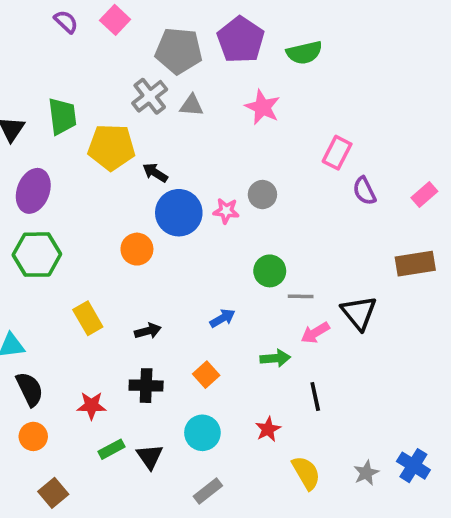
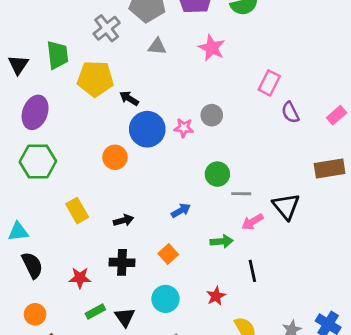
gray cross: (150, 96) -> (107, 28), moved
orange circle: (33, 436) -> (35, 314), moved

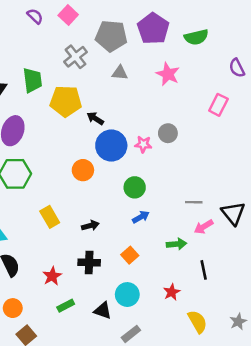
purple semicircle: (290, 112) -> (237, 68), moved
green circle: (217, 174) -> (135, 187), moved
red star: (80, 278) -> (52, 276), turned -30
black triangle: (125, 317) -> (103, 311), moved, turned -36

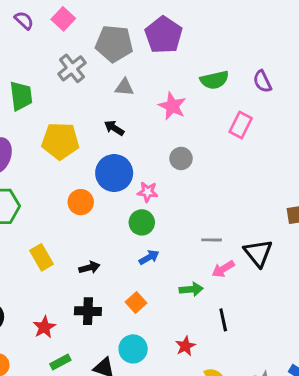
green semicircle: (196, 37) -> (214, 80), moved
pink star: (168, 74) -> (172, 106), moved
yellow pentagon: (66, 101) -> (60, 141), moved
black arrow: (95, 118) -> (114, 128), moved
pink star: (143, 144) -> (148, 192), moved

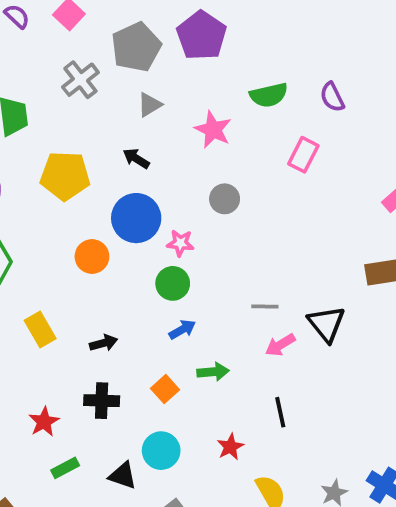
gray pentagon: (114, 44) -> (136, 47), turned -30
gray triangle: (124, 87) -> (150, 105), turned -36
green arrow: (191, 289) -> (213, 372), moved

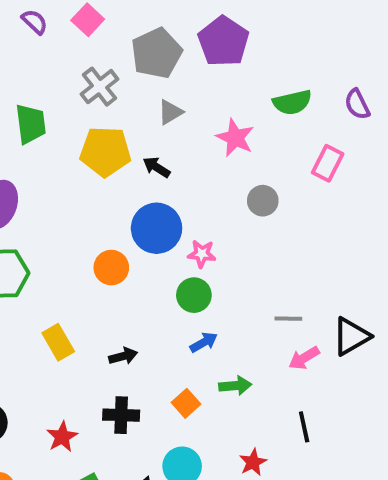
yellow pentagon: (65, 176) -> (105, 152), moved
gray circle: (225, 199) -> (263, 201), moved
black triangle: (326, 324) -> (351, 336), turned 39

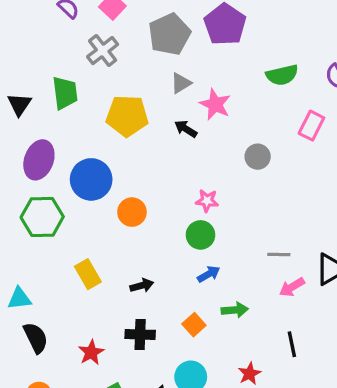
gray cross: (99, 87) -> (103, 51), moved
pink star: (235, 138) -> (215, 104), moved
black arrow: (157, 167) -> (186, 129), moved
blue circle: (157, 228) -> (91, 179), moved

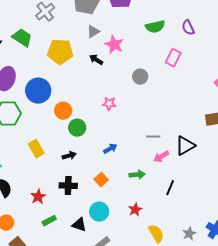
green trapezoid: (65, 93) -> (22, 38), turned -50
green circle: (200, 235) -> (77, 128), moved
green arrow: (235, 310) -> (137, 175), moved
black line: (292, 344) -> (170, 188), moved, turned 35

